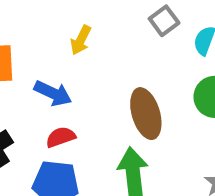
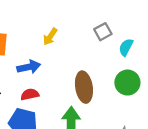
blue arrow: (53, 93) -> (29, 67), turned -45

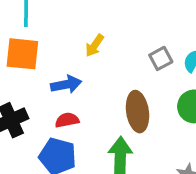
gray square: (103, 32) -> (161, 58), moved

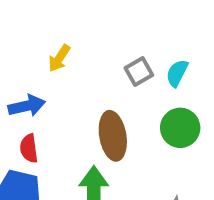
red semicircle: (67, 120) -> (29, 148), turned -85

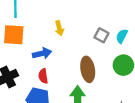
yellow arrow: (59, 58) -> (59, 28), turned -48
gray square: (139, 72) -> (101, 35), turned -32

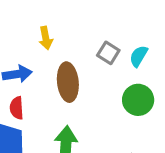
brown ellipse: (88, 69) -> (68, 82), moved

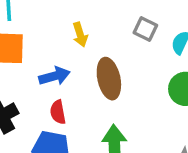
gray square: (108, 53) -> (145, 29), moved

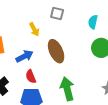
gray square: (145, 29) -> (57, 14), moved

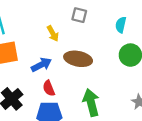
brown ellipse: (56, 51) -> (78, 59), turned -55

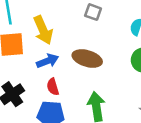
yellow arrow: (53, 33) -> (43, 30), moved, size x1.6

